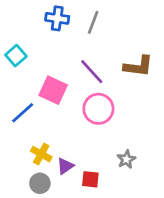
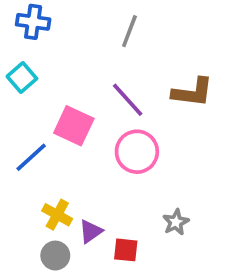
blue cross: (57, 18) -> (33, 22), moved

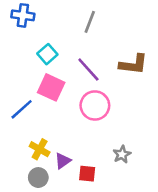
cyan square: (22, 77) -> (47, 54), moved

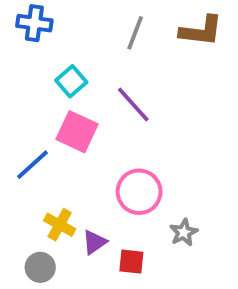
brown L-shape: (133, 64) -> (201, 31), moved
pink circle: (95, 105) -> (139, 192), moved
gray circle: (38, 178) -> (40, 267), moved

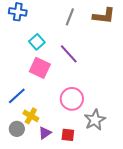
blue line: (32, 165) -> (17, 96), moved
gray star: (184, 232) -> (95, 120), size x1.5
purple triangle: (94, 242) -> (45, 133), moved
gray circle: (40, 267) -> (17, 129), moved

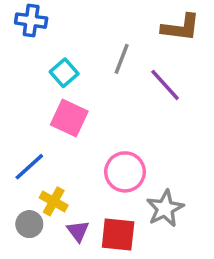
gray line: (70, 17) -> (122, 59), moved
purple line: (69, 54) -> (165, 85), moved
purple triangle: (45, 133) -> (78, 231), turned -32
red square: (68, 135) -> (118, 235), size x1.5

